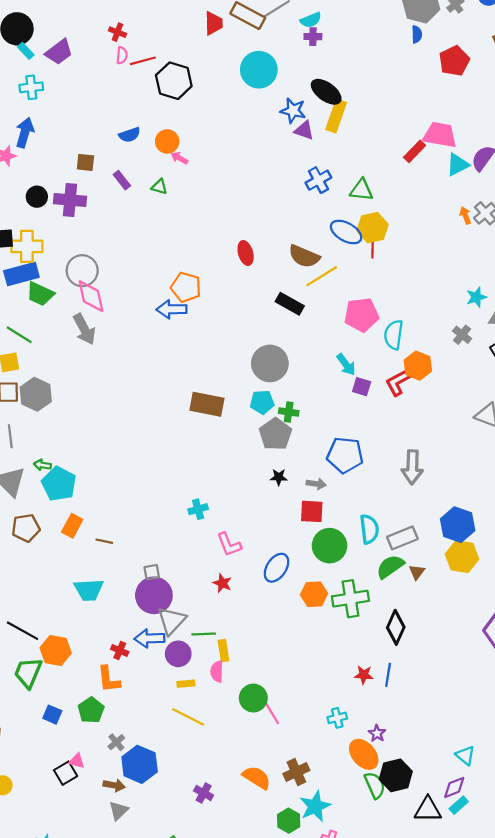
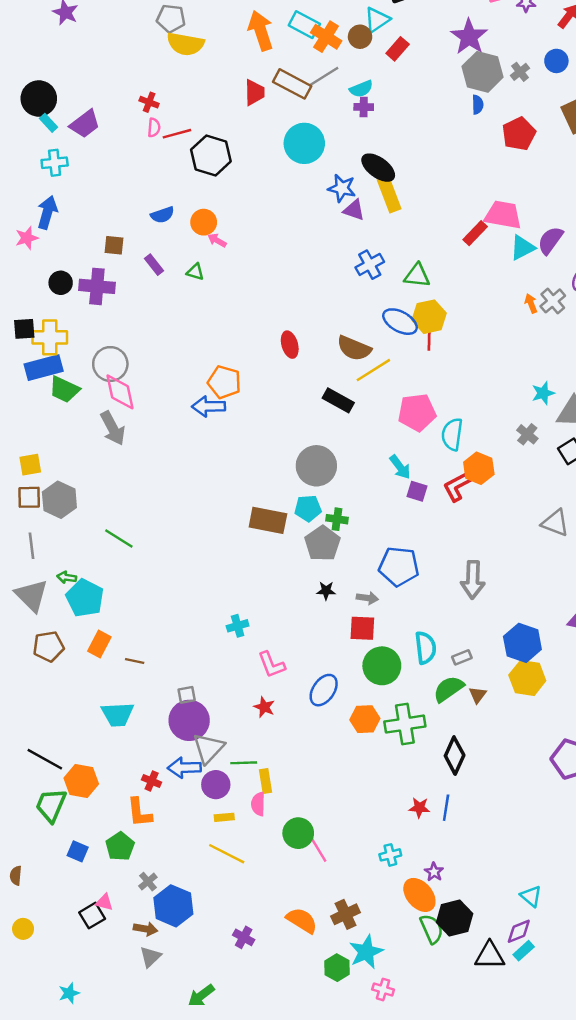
yellow rectangle: (336, 116) -> (389, 194), turned -40
green line: (19, 335) -> (119, 539), moved
brown rectangle: (207, 404) -> (268, 520), moved
gray rectangle: (402, 538) -> (462, 657), size x0.6

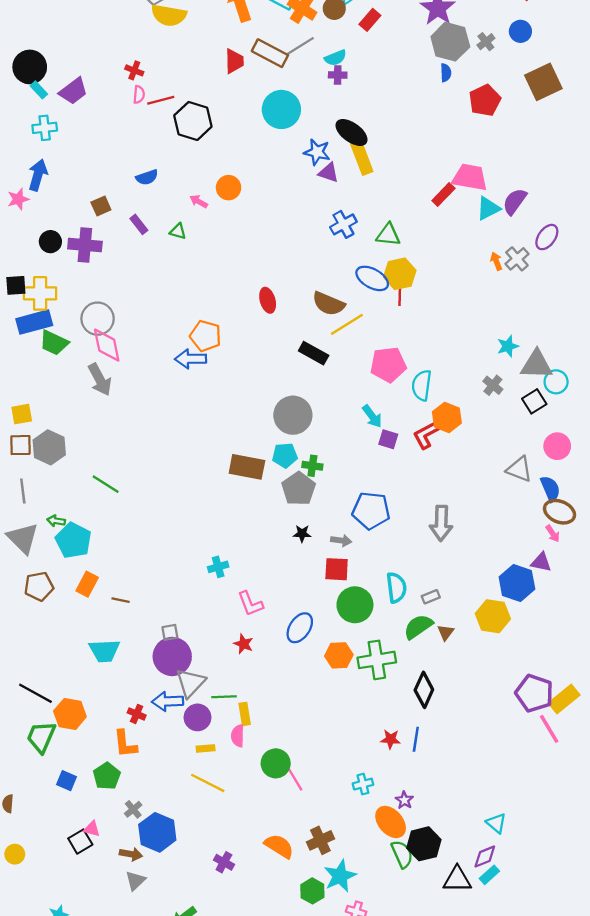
orange circle: (204, 222) -> (229, 188), moved
brown square: (114, 245) -> (101, 206), turned -30
blue hexagon: (522, 643) -> (517, 583), moved

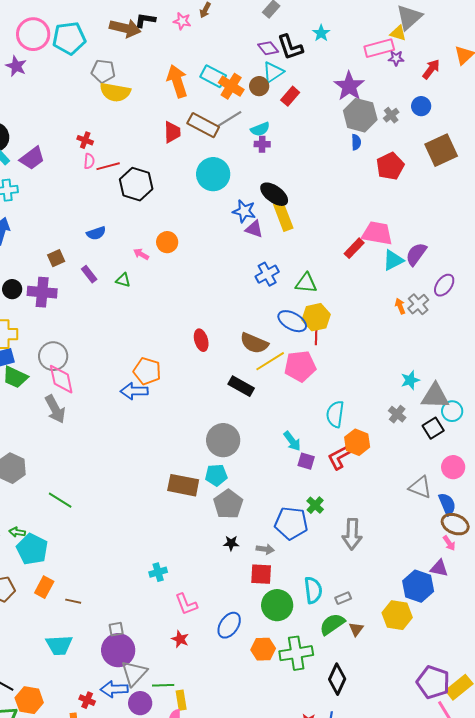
pink pentagon: (388, 365) -> (300, 366), moved
green cross: (312, 466) -> (315, 505), moved, turned 36

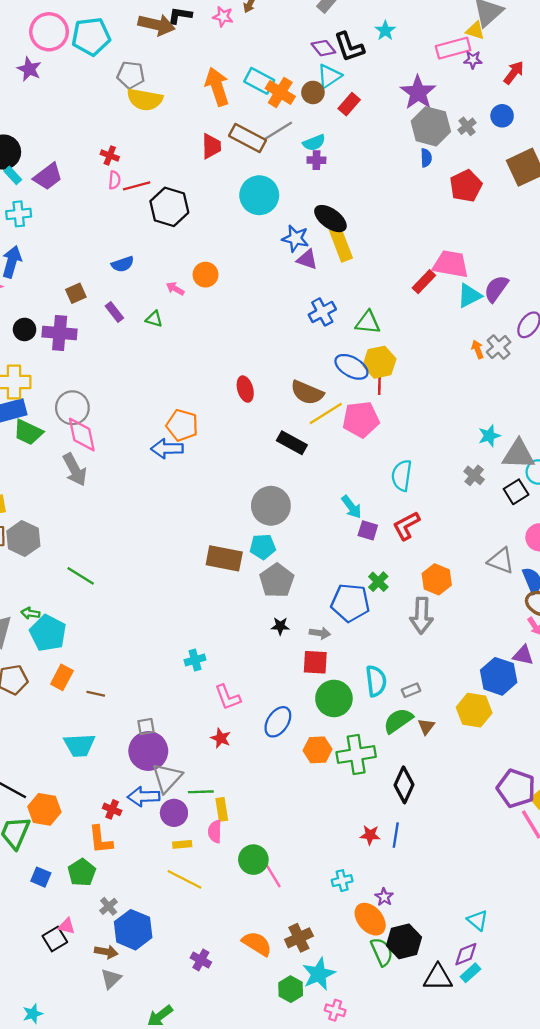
orange hexagon: (357, 442) -> (437, 579), moved

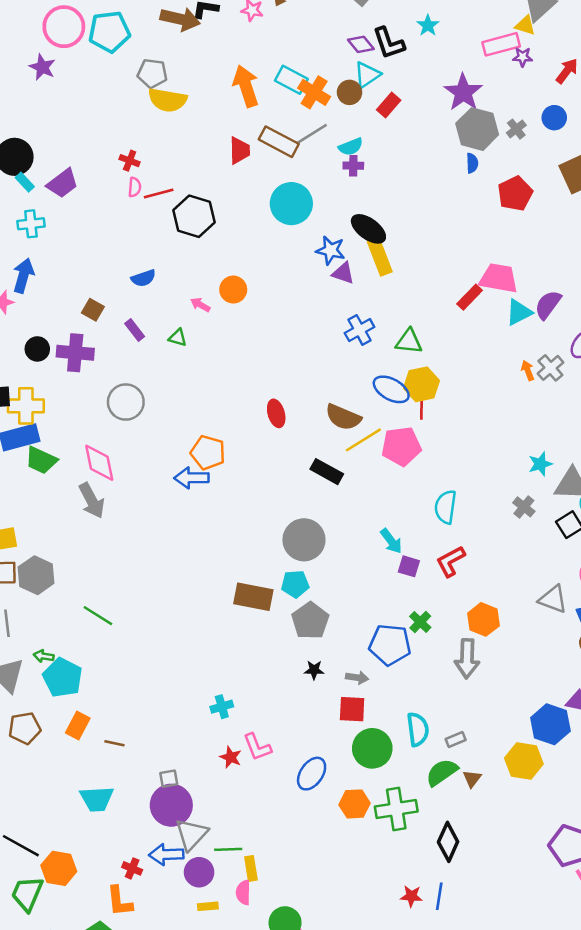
brown square: (76, 293) -> (93, 310), turned -36
gray circle: (72, 408) -> (126, 402), moved
red star: (221, 738) -> (231, 757), moved

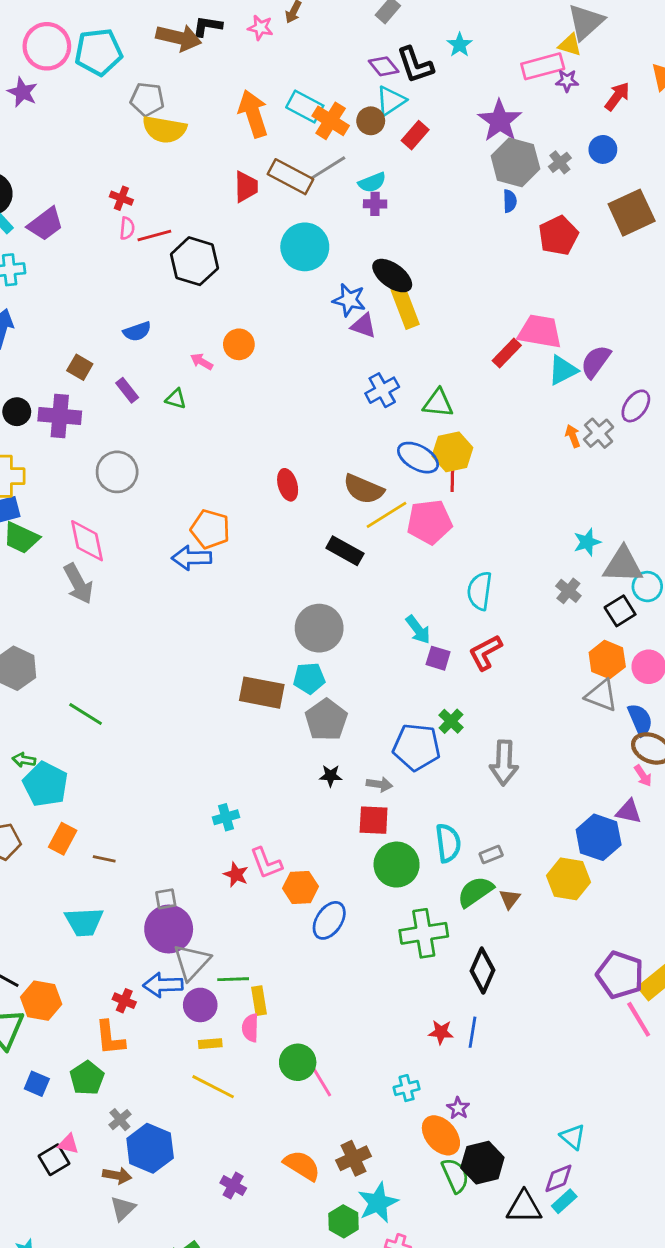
orange hexagon: (483, 619) -> (607, 660), moved
blue ellipse: (312, 774) -> (329, 920), moved
orange hexagon: (355, 804) -> (301, 887), moved

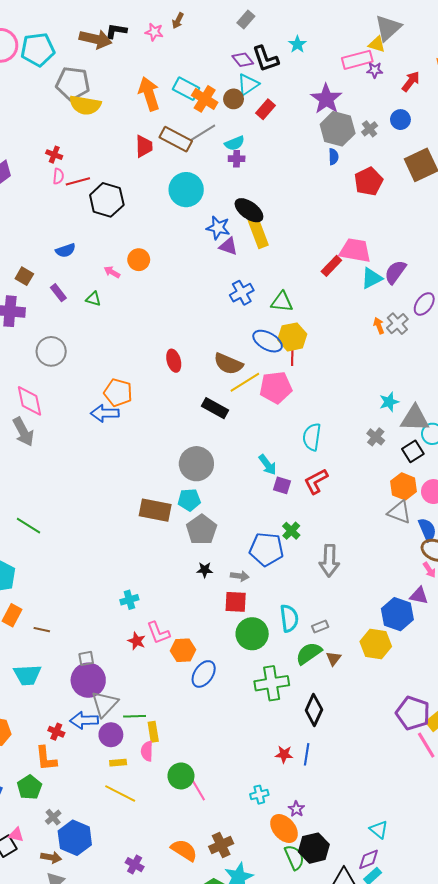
gray pentagon: (147, 99) -> (73, 83), size x1.4

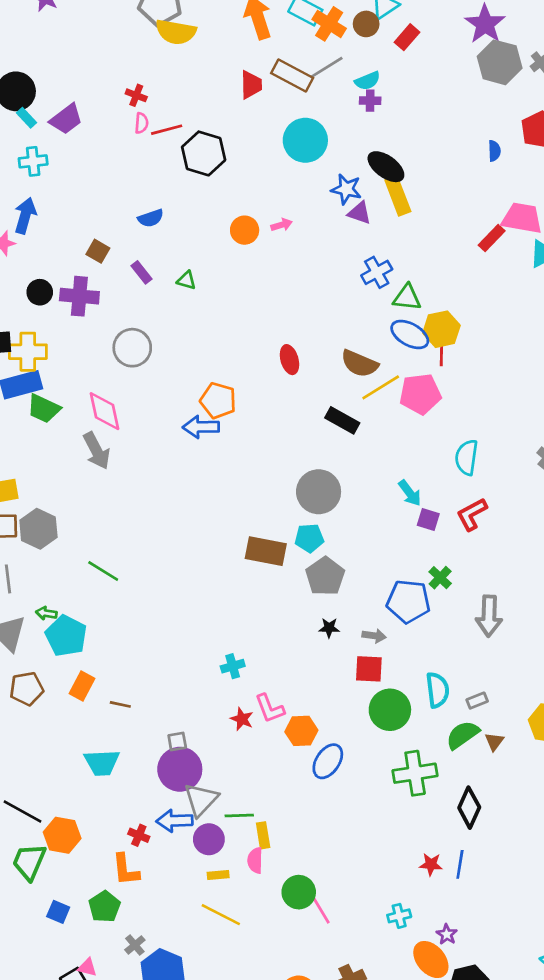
blue semicircle: (333, 157) -> (494, 151), moved
pink arrow: (112, 272) -> (282, 225), moved, turned 133
green triangle: (282, 302) -> (407, 297), moved

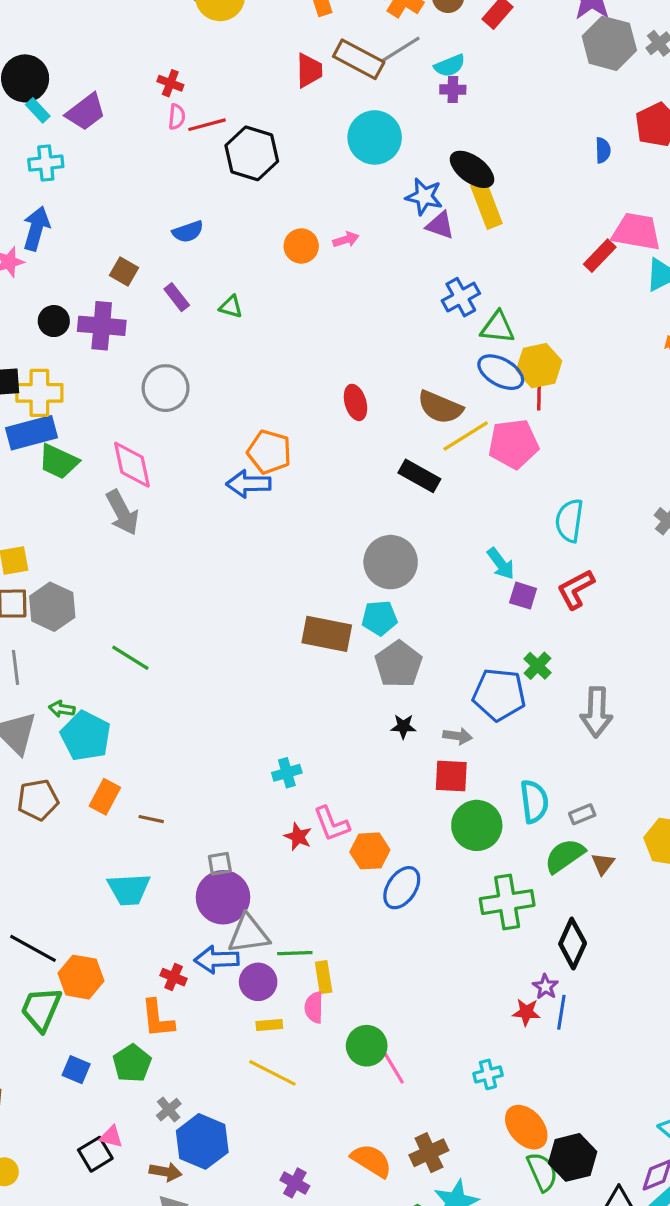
gray triangle: (201, 800) -> (249, 934), turned 39
purple star: (447, 934) -> (545, 987), moved

